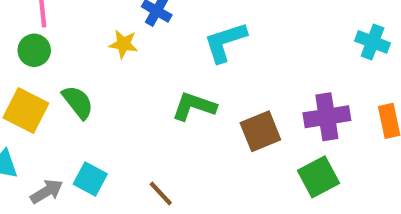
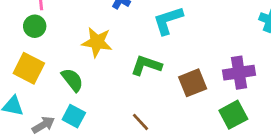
yellow star: (123, 44) -> (97, 42), moved, size x1.5
green semicircle: (78, 102) -> (72, 80), moved
brown line: (161, 194) -> (140, 122), moved

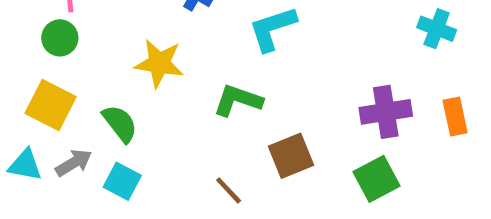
brown square: (193, 83) -> (291, 156), moved
gray arrow: (43, 125) -> (74, 163), moved

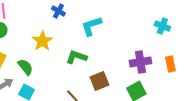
yellow star: (159, 63) -> (42, 41), turned 30

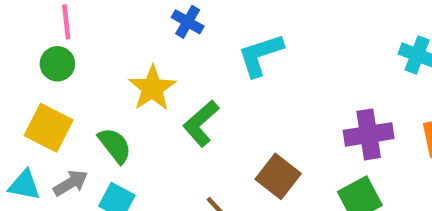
green L-shape: (76, 57) -> (201, 123), moved, turned -60
brown square: (99, 81) -> (278, 176), turned -30

